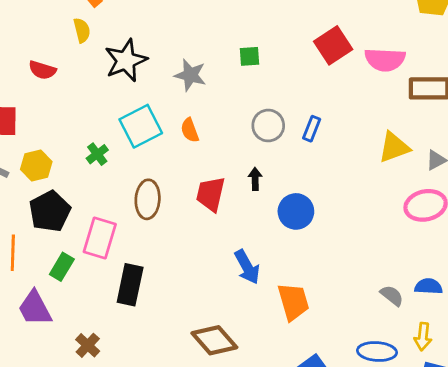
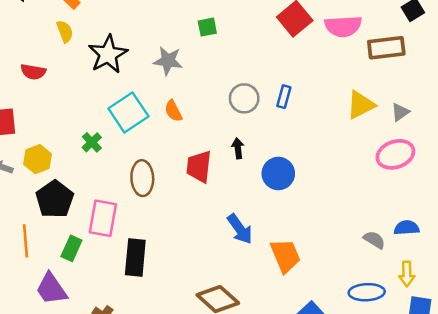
green square: (250, 56) -> (207, 27), moved

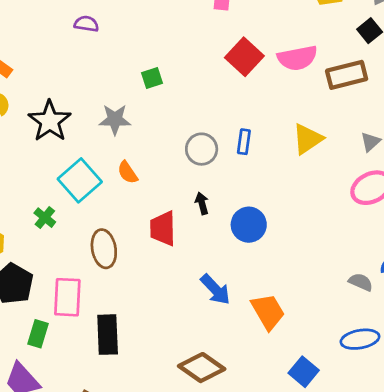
yellow triangle: (361, 105) -> (308, 139), moved

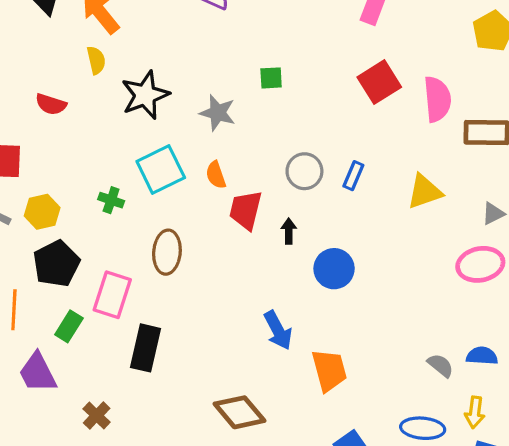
pink semicircle: (297, 58) -> (437, 99), turned -99
green cross: (45, 218) -> (111, 200), turned -35
red trapezoid: (163, 228) -> (246, 210), moved

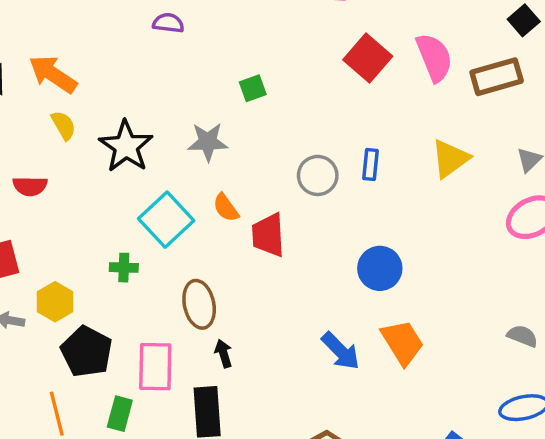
black arrow: (289, 231) -> (224, 353), moved
orange trapezoid: (329, 370) -> (402, 342), moved

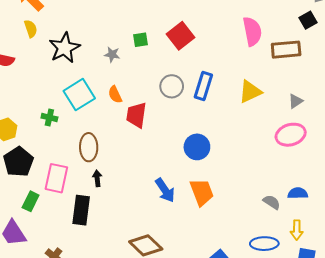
red square: (368, 58) -> (181, 36), moved
green square: (253, 88) -> (140, 40), moved
gray star: (208, 142) -> (112, 54), size x0.7
blue rectangle: (370, 165) -> (203, 86), size x1.5

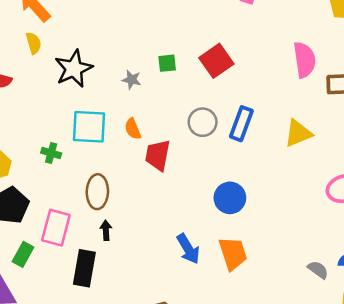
cyan square: (79, 95) -> (89, 127), turned 32

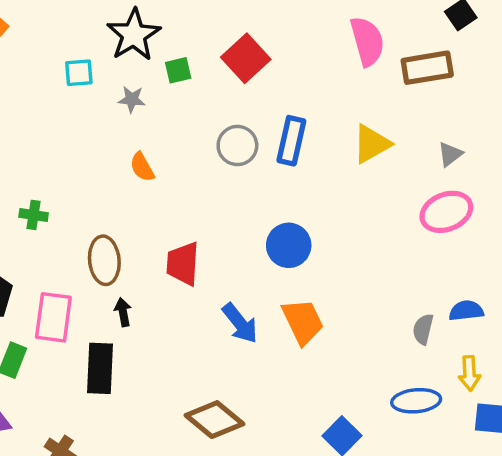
black star: (74, 69) -> (134, 35), moved
cyan square: (89, 127) -> (79, 73), moved, size x0.6
red trapezoid: (158, 155) -> (183, 264), moved
gray semicircle: (318, 270) -> (423, 329), turned -105

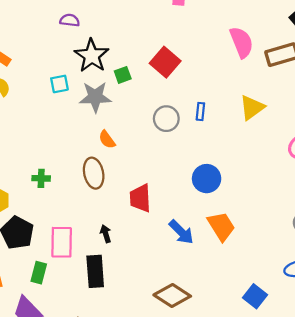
gray star: (132, 99) -> (95, 97), size x1.8
blue rectangle: (291, 141) -> (200, 111), size x0.6
brown ellipse: (104, 260) -> (94, 173), moved

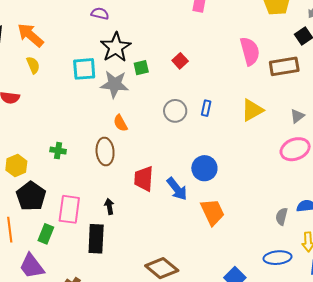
red square: (165, 62) -> (180, 61), size x0.6
cyan square: (59, 84) -> (84, 69), size x1.4
blue arrow: (181, 232) -> (177, 189), moved

